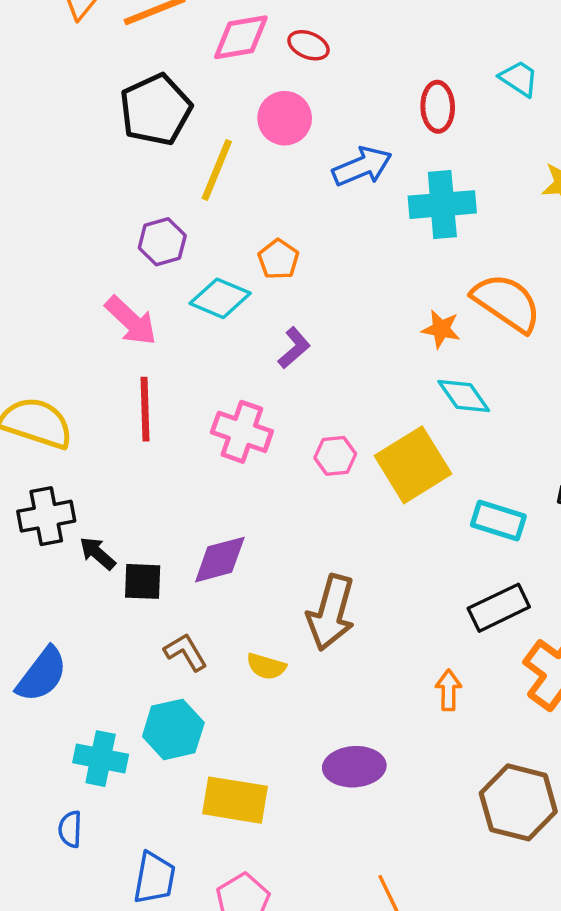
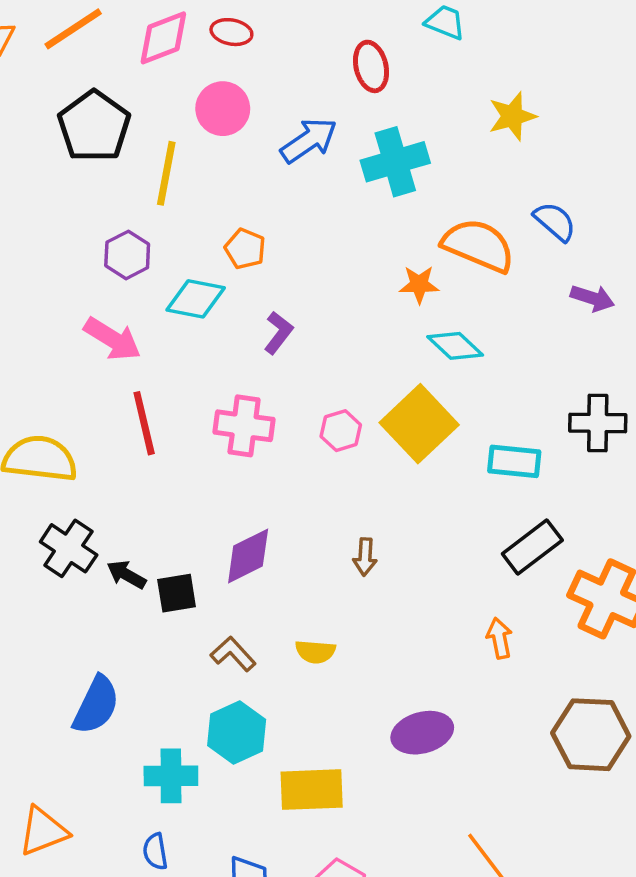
black cross: (46, 516) -> (69, 548), turned -34
brown arrow: (331, 613) -> (365, 557), moved, size x0.5

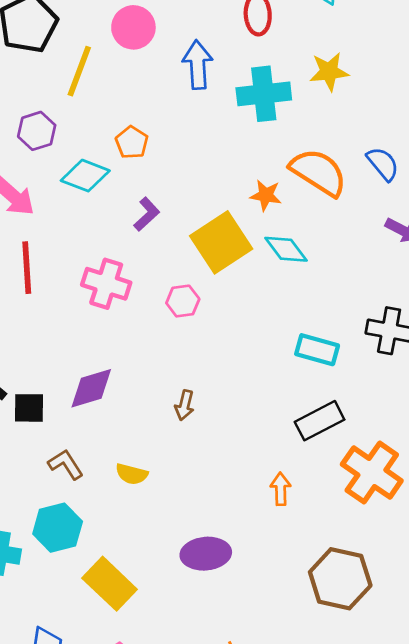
yellow star: (512, 116) -> (329, 72), moved
blue arrow: (309, 140) -> (198, 65), turned -69
yellow square: (419, 424) -> (221, 242), moved
yellow rectangle: (312, 790) -> (110, 584), turned 36

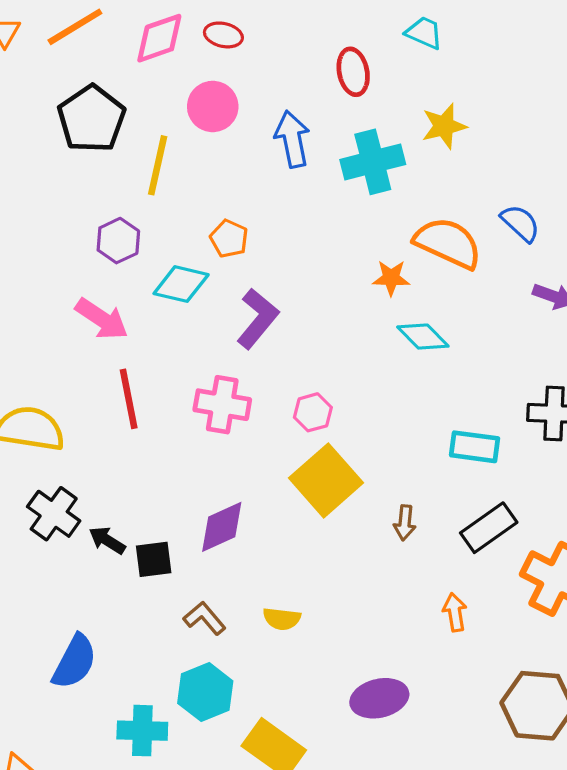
purple L-shape: (147, 214) -> (258, 318), size x1.5
yellow square: (221, 242) -> (326, 480), moved
brown arrow: (185, 405) -> (405, 523), moved

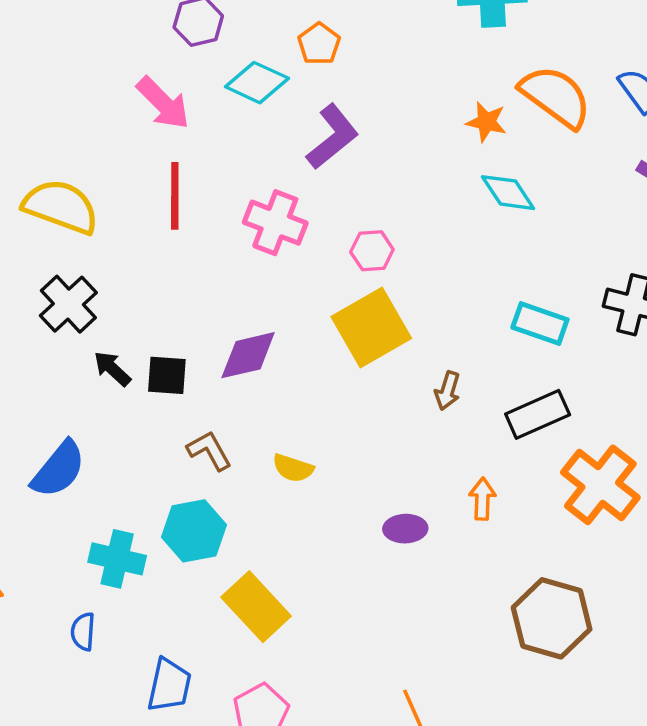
black arrow: (107, 540) -> (112, 369), moved
purple ellipse: (379, 698) -> (405, 529), moved, size x0.7

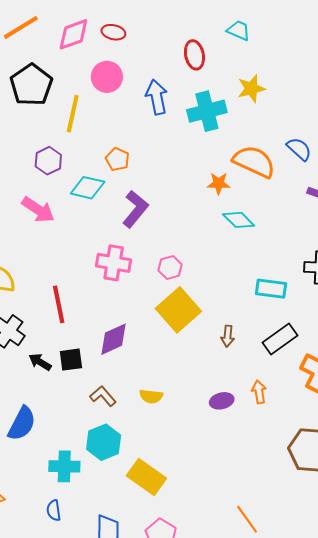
red line: (175, 196) -> (59, 304), moved
purple ellipse: (405, 529) -> (222, 401), moved

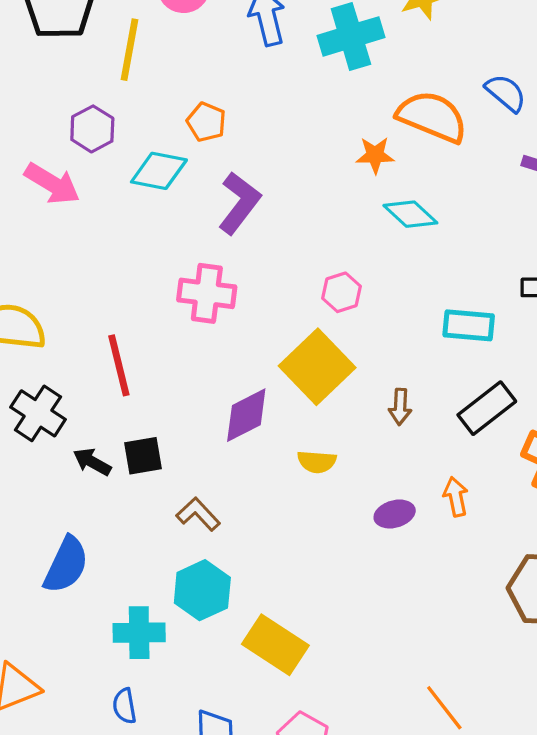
pink arrow: (38, 210) -> (52, 184), moved
pink hexagon: (170, 267) -> (342, 292), moved
purple diamond: (114, 339) -> (246, 415), moved
yellow semicircle: (151, 396) -> (317, 462), moved

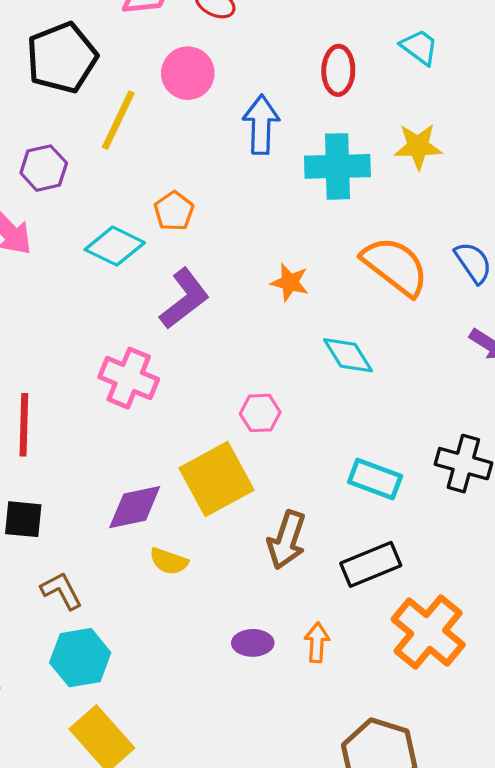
purple hexagon: (92, 129) -> (44, 168), moved
orange star: (375, 155) -> (290, 282), moved
brown arrow: (400, 407) -> (287, 540), size x1.6
yellow semicircle: (317, 462) -> (169, 561), moved
cyan hexagon: (202, 590) -> (80, 658), moved

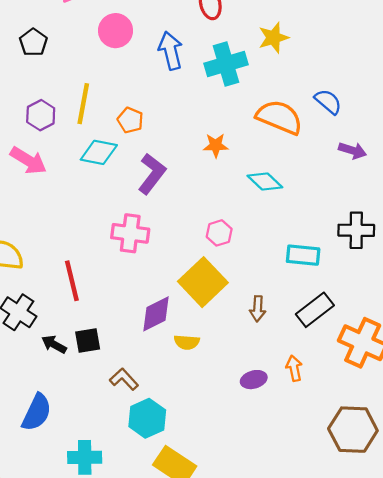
black pentagon: (62, 58) -> (33, 42), size x0.6
yellow line: (118, 120) -> (83, 104), moved
brown arrow: (287, 540) -> (258, 309), size x0.7

